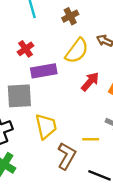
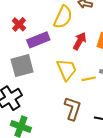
yellow trapezoid: (46, 126) -> (67, 70), moved
yellow line: (91, 139) -> (89, 79), moved

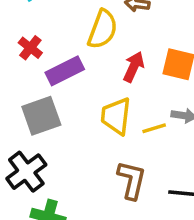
yellow trapezoid: (67, 70) -> (116, 116), turned -145

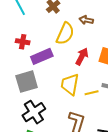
red cross: (30, 48) -> (23, 42), turned -32
black cross: (26, 172) -> (34, 112), moved

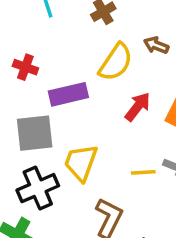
red cross: (23, 42) -> (25, 67), moved
yellow trapezoid: (70, 84) -> (81, 163), moved

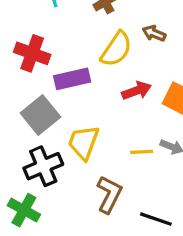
red cross: (25, 67) -> (32, 53), size x1.5
red arrow: (138, 107) -> (137, 91), turned 32
gray square: (35, 133) -> (40, 115), turned -33

